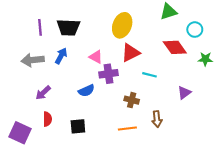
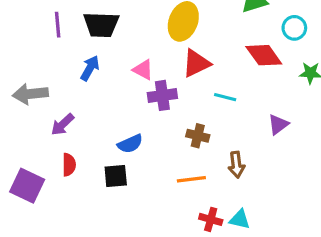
gray arrow: (33, 60) -> (30, 94), moved
blue semicircle: (86, 91) -> (130, 144), moved

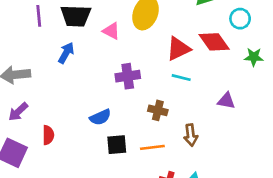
red triangle: (196, 63) -> (178, 49), moved
pink triangle: (143, 70) -> (111, 31), moved
purple arrow: (63, 124) -> (18, 112), moved
purple triangle: (278, 124) -> (226, 101), turned 48
black square: (116, 176) -> (117, 145), moved

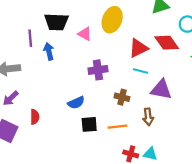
purple line: (39, 16) -> (30, 38), moved
blue arrow: (66, 53) -> (49, 51), turned -42
purple triangle: (226, 101) -> (161, 90), moved, size x1.5

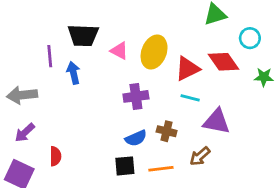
yellow ellipse: (112, 20) -> (154, 52), moved
blue semicircle: (76, 103) -> (136, 138), moved
brown arrow: (148, 117) -> (200, 156), turned 56

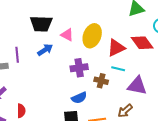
purple line: (50, 56) -> (17, 55), moved
blue arrow: (73, 73) -> (45, 50), moved, turned 70
brown cross: (167, 131) -> (101, 81), moved

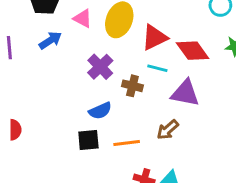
red diamond: (142, 43) -> (193, 51), moved
purple cross: (79, 68) -> (100, 67), turned -36

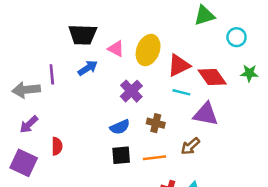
brown cross: (132, 86) -> (156, 123), moved
blue semicircle: (100, 111) -> (120, 127), moved

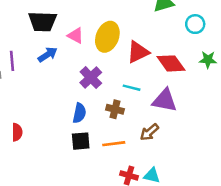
cyan line: (181, 92) -> (132, 88), moved
blue semicircle: (120, 127) -> (79, 113), turned -54

